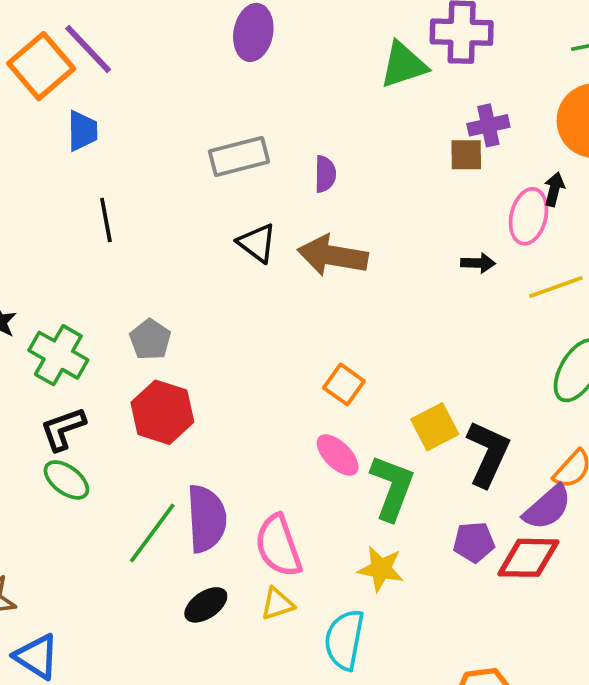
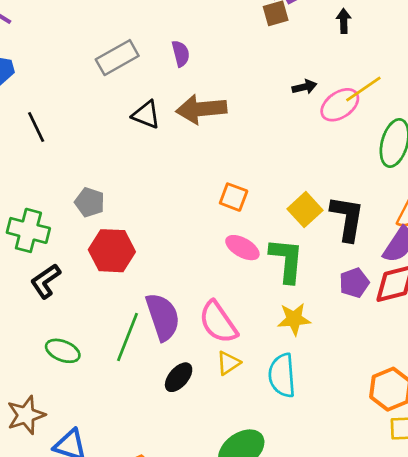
pink ellipse: (529, 216) -> (340, 105), moved, turned 57
green ellipse: (66, 480) -> (63, 351), moved

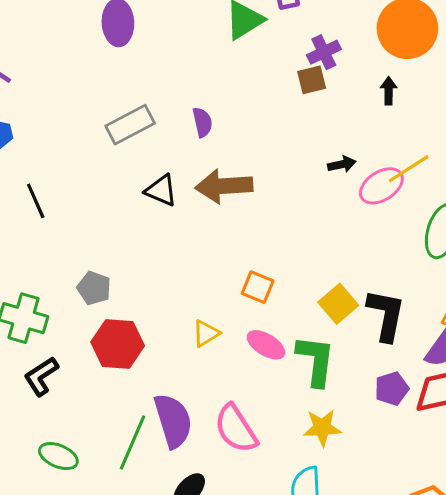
yellow triangle: (228, 363) -> (206, 333), moved

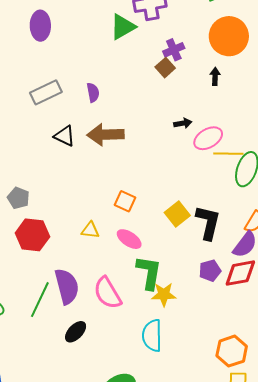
brown square: (312, 80) -> (165, 68), turned -30
yellow line: (409, 169) -> (228, 154), moved, turned 32
yellow triangle: (206, 333) -> (90, 230), turned 36
green L-shape: (316, 360) -> (149, 273), moved

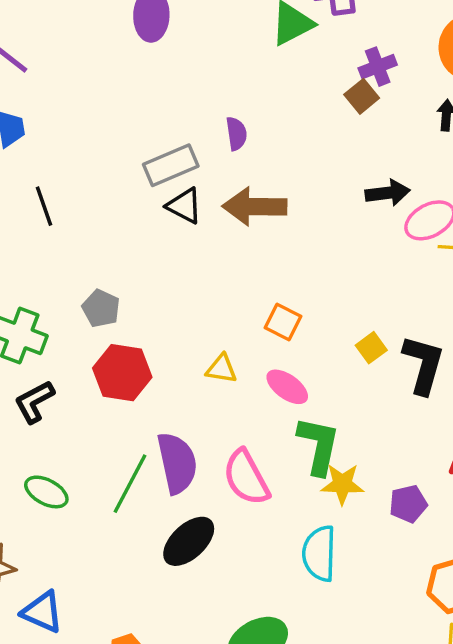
gray rectangle: (46, 92) -> (171, 165), moved
black arrow: (183, 123) -> (388, 193), size x1.4
yellow square: (177, 214) -> (371, 348), size x0.7
purple pentagon: (210, 271) -> (408, 504), moved
black ellipse: (76, 332) -> (189, 541), size x1.4

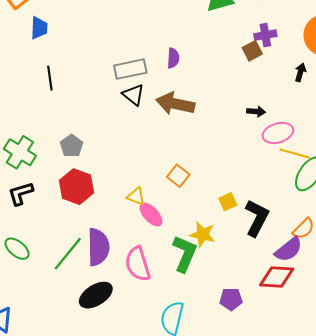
black arrow: (388, 193) -> (256, 112), size x0.7
pink ellipse: (287, 387) -> (151, 215), moved
yellow star: (342, 484) -> (203, 234), moved

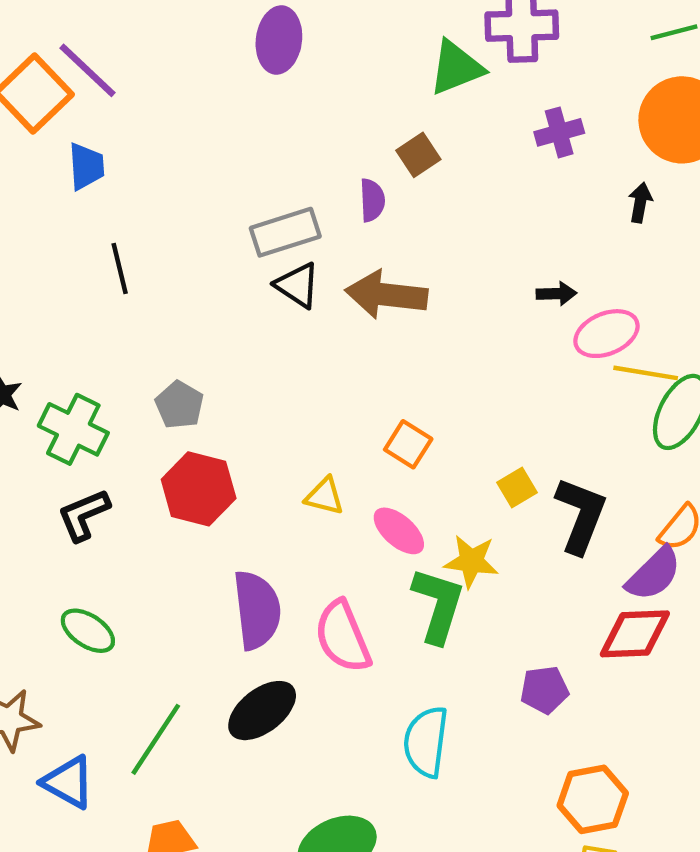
brown square: (252, 51) -> (418, 155), moved
pink ellipse: (151, 215) -> (399, 531), moved
green line: (68, 254) -> (156, 739), moved

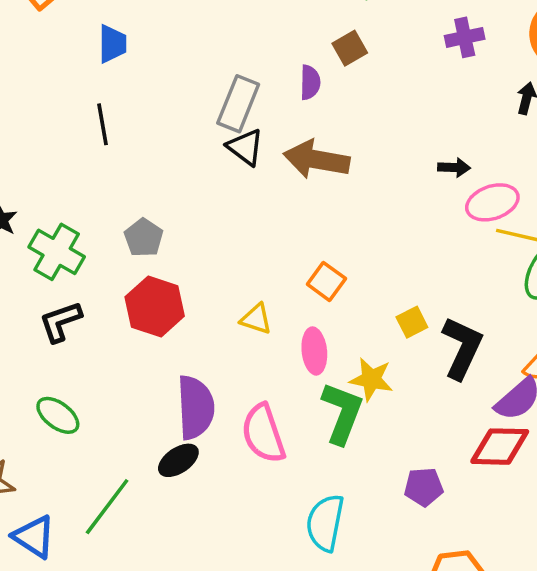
blue trapezoid: (86, 166) -> (112, 44), moved
gray rectangle: (285, 232) -> (238, 104), turned -54
pink ellipse: (399, 531) -> (314, 351), turned 39
black ellipse: (262, 711) -> (178, 460), moved, size x0.7

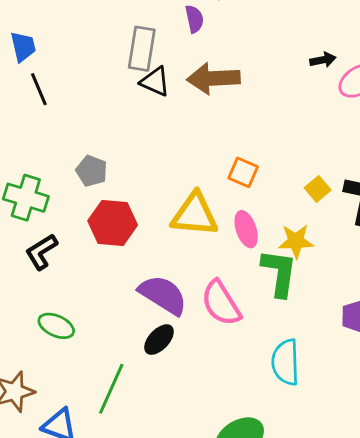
blue trapezoid: (112, 44) -> (23, 47), moved
yellow triangle: (256, 319) -> (195, 215), size x1.8
purple semicircle: (196, 407) -> (163, 295), turned -42

